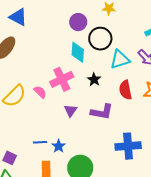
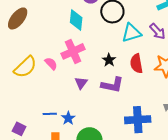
cyan diamond: (78, 52) -> (76, 20), moved
black star: (94, 80) -> (109, 60), moved

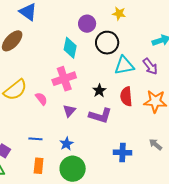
pink semicircle: (51, 64) -> (41, 99), moved
blue star: (68, 118) -> (66, 144), moved
blue cross: (138, 120) -> (122, 152), size x0.7

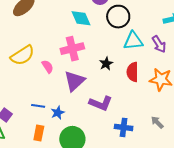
cyan diamond: (70, 48) -> (81, 18), turned -40
purple triangle: (69, 111) -> (74, 81), size x1.6
purple L-shape: (100, 116) -> (101, 103), moved
blue star: (66, 144) -> (58, 113), moved

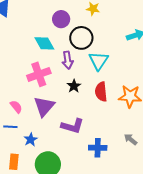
cyan triangle: (133, 41) -> (99, 61), turned -45
purple arrow: (159, 44) -> (68, 60), moved, turned 30
pink semicircle: (48, 67) -> (16, 107), moved
blue line: (38, 106) -> (10, 127), moved

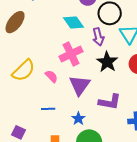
black star: (74, 86) -> (107, 62), size x1.5
pink semicircle: (16, 107) -> (51, 76), moved
blue star: (31, 140) -> (78, 119), moved

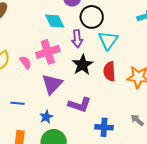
pink semicircle: (51, 76) -> (26, 62), moved

